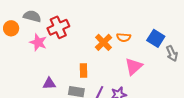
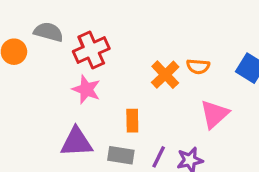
pink star: (38, 42) -> (86, 89), moved
purple triangle: (49, 84) -> (76, 142), size x1.5

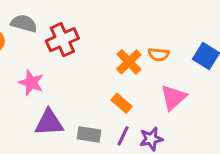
pink star: (86, 89) -> (31, 83), moved
orange rectangle: (132, 121) -> (122, 103), moved, turned -48

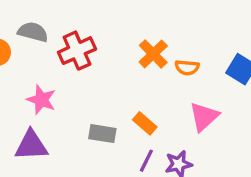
orange cross: (129, 62) -> (153, 54), moved
purple triangle: (49, 123) -> (31, 145), moved
gray rectangle: (89, 134) -> (102, 134), moved

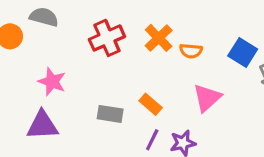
red cross: (77, 51) -> (107, 38), moved

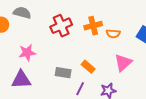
orange cross: (159, 38) -> (93, 26), turned 30
pink star: (52, 82) -> (27, 53), turned -30
purple line: (152, 140) -> (80, 89), moved

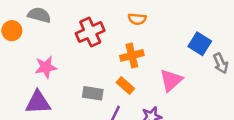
orange cross: (93, 26) -> (132, 55), moved
orange semicircle: (113, 34) -> (137, 19), moved

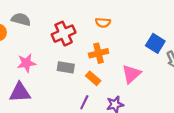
gray rectangle: (93, 93) -> (66, 67), moved

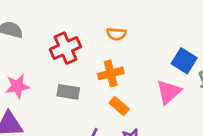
pink triangle: (131, 74) -> (169, 92), moved
orange rectangle: (93, 78) -> (119, 106), moved

